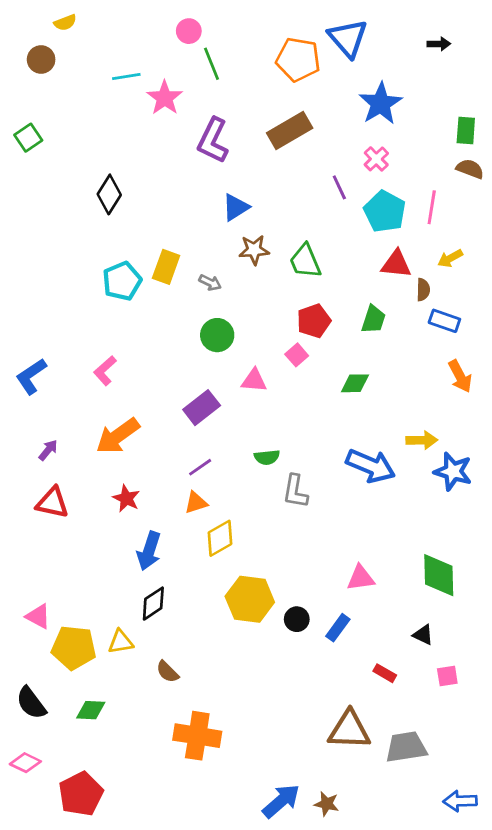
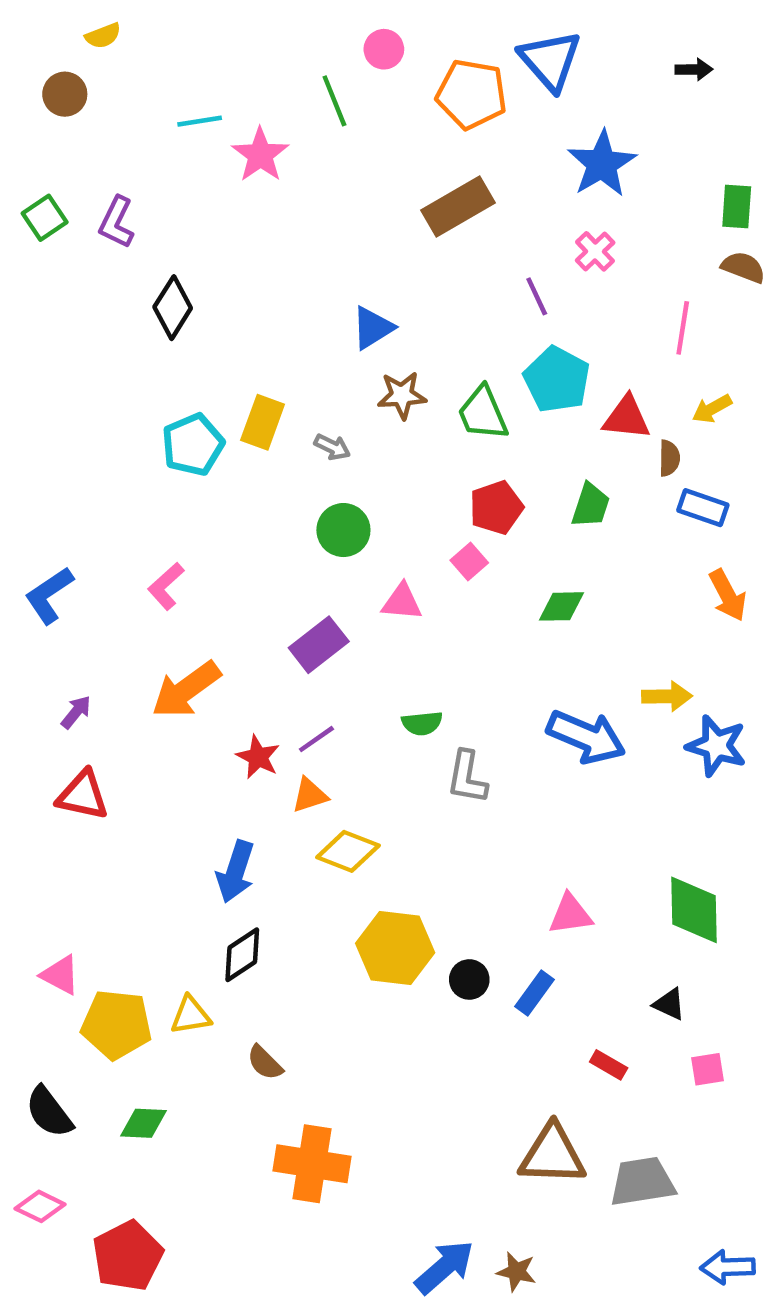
pink circle: (189, 31) -> (384, 49), moved
purple L-shape: (213, 140) -> (116, 222), moved, size x0.7
cyan pentagon: (385, 211) -> (557, 380), moved
red star: (126, 498) -> (258, 757), moved
yellow diamond: (220, 538) -> (348, 851), turned 51

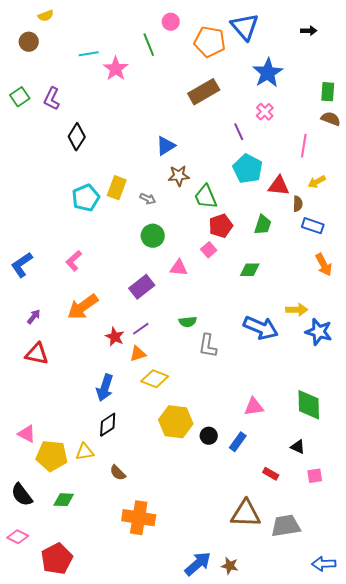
green trapezoid: (483, 413) -> (206, 197), moved

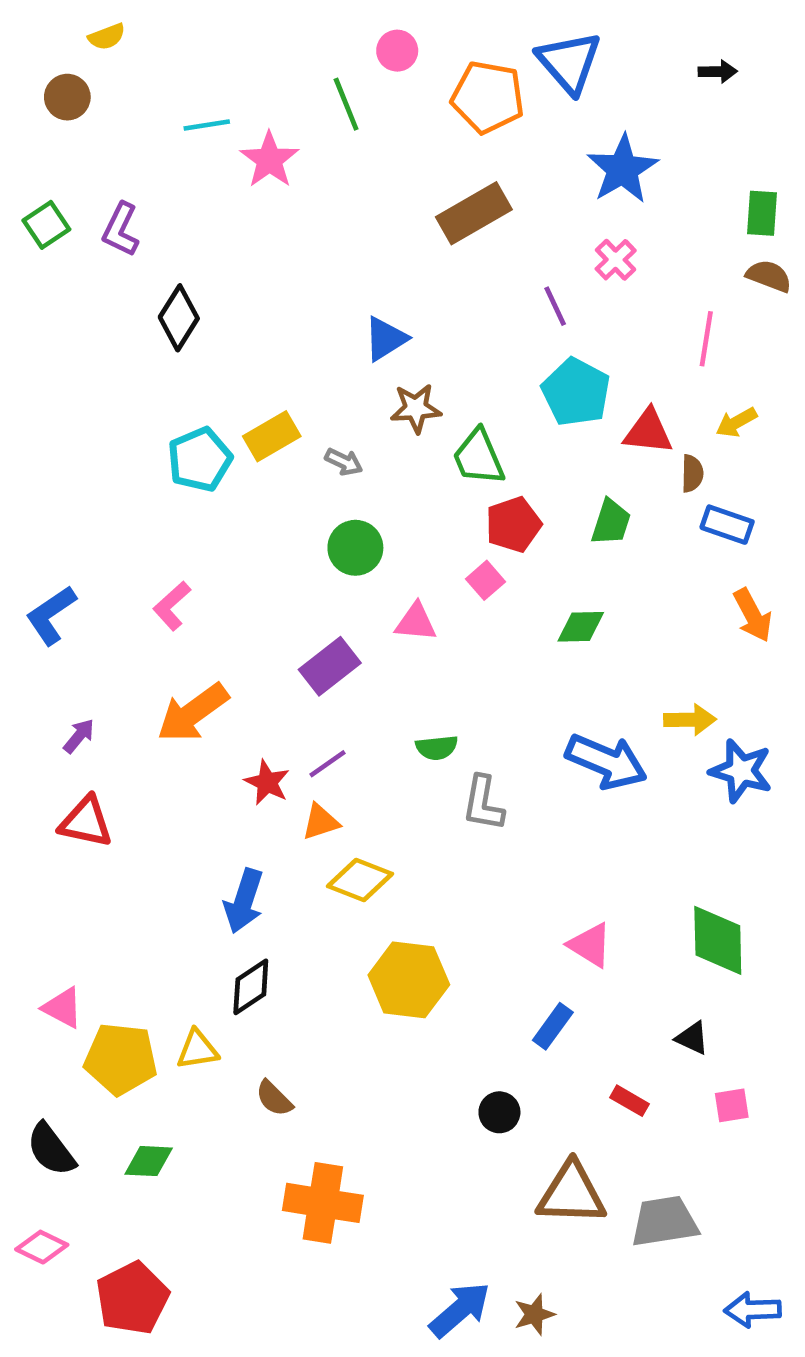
yellow rectangle: (117, 188) -> (272, 436), turned 40
pink triangle: (254, 407) -> (590, 945), turned 40
black circle: (209, 436) -> (499, 1112), moved
brown star: (230, 566) -> (534, 1314), turned -30

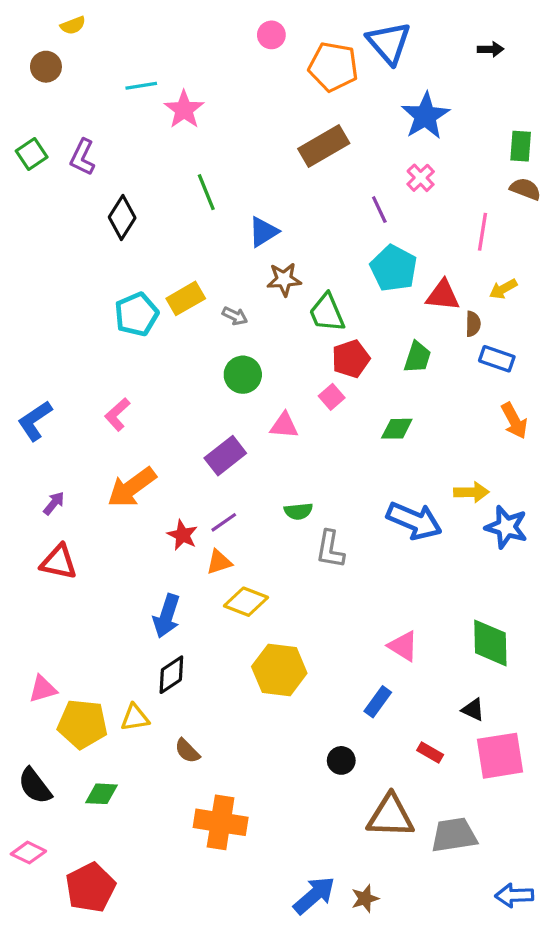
green line: (346, 104) -> (206, 192), moved
pink triangle: (63, 1008) -> (43, 689), turned -44
pink square: (732, 1105) -> (500, 756), size x2.0

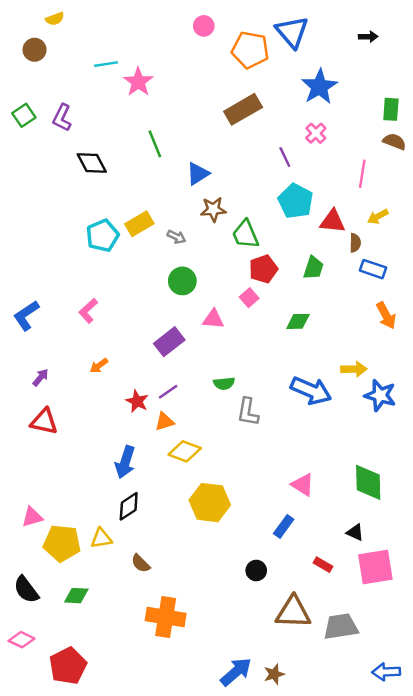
black diamond: (122, 217) -> (92, 163), turned -60
orange arrow: (132, 487) -> (99, 366), size x0.5

